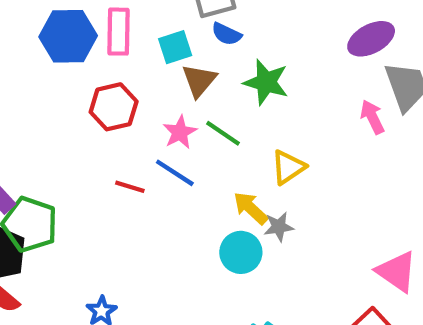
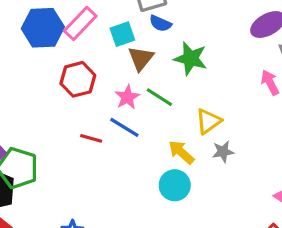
pink rectangle: (119, 32) -> (80, 23), turned 44
gray star: (279, 227) -> (223, 152), moved

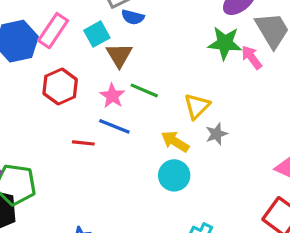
green star: (191, 59) -> (225, 43), moved

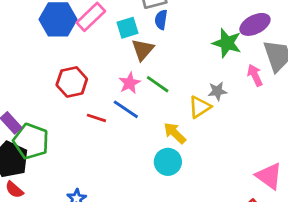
blue semicircle: (133, 17) -> (161, 20), turned 72
green star: (225, 43) -> (227, 43), moved
red hexagon: (60, 87) -> (72, 82), moved
gray star: (216, 134) -> (217, 91), moved

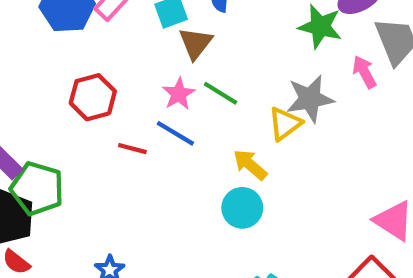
gray star: (217, 91) -> (310, 99), size x1.6

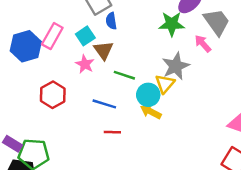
pink star: (179, 94) -> (85, 64), moved
red line: (132, 149) -> (112, 132), moved
cyan circle: (242, 208) -> (148, 95), moved

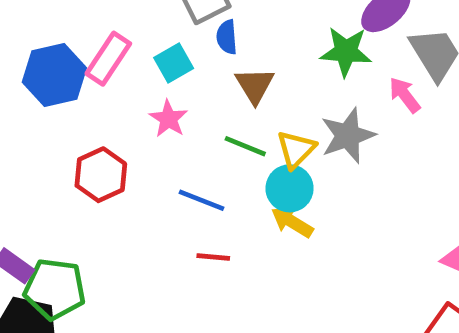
brown triangle: (103, 50) -> (255, 85), moved
yellow triangle: (165, 84) -> (296, 149), moved

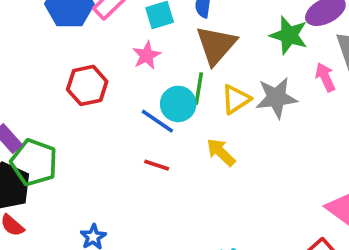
brown triangle: (255, 85) -> (216, 45), size x1.4
green line: (245, 146) -> (199, 89), turned 64
cyan circle: (290, 188) -> (178, 104), moved

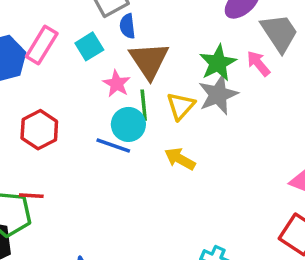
green star: (289, 35) -> (218, 63), moved, turned -30
pink star: (147, 55) -> (117, 84), moved
red line: (157, 165) -> (31, 196), moved

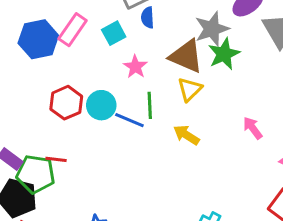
brown triangle: (149, 60) -> (186, 56), moved, turned -36
pink arrow: (258, 63) -> (253, 128), moved
gray star: (218, 95) -> (212, 29), moved
green line: (144, 105) -> (150, 105), moved
cyan circle: (128, 124) -> (101, 105), moved

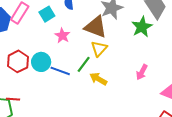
green star: (224, 54) -> (142, 27), moved
green line: (150, 105) -> (84, 64), moved, turned 42
pink arrow: (253, 128) -> (142, 72), turned -112

